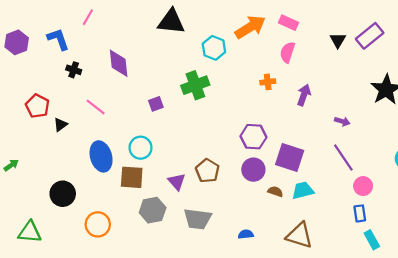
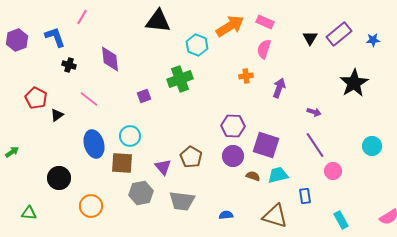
blue rectangle: (360, 213) -> (305, 196), moved
green triangle: (30, 232) -> (29, 213), size x0.7

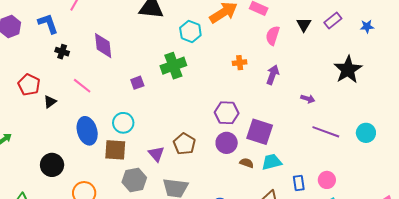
purple rectangle: (339, 34) -> (333, 20), size x0.7
pink semicircle: (264, 49) -> (273, 36), moved
purple line: (315, 145) -> (326, 132), moved, turned -36
pink circle: (333, 171) -> (327, 180), moved

